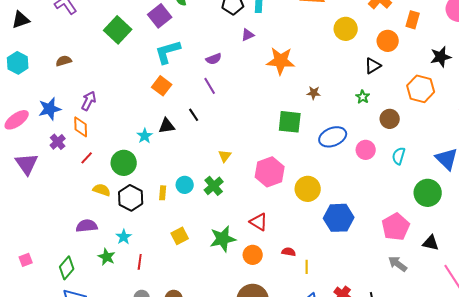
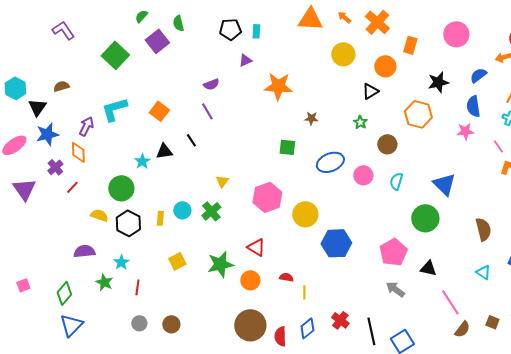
black triangle: (21, 20) -> (37, 107), moved, turned -36
cyan L-shape: (168, 52) -> (114, 109), moved
green square: (290, 122) -> (287, 147), size x0.7
red line: (87, 158) -> (72, 187), moved

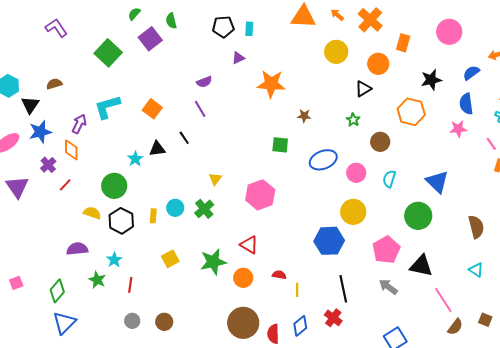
yellow circle: (305, 214) -> (353, 212), moved
black triangle: (428, 268) -> (421, 266), size x1.4
black line: (371, 331) -> (343, 289), moved

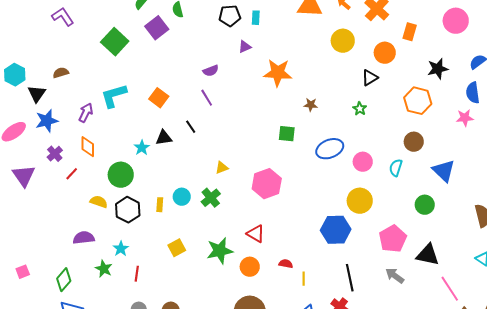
brown circle: (380, 142) -> (414, 142), moved
orange diamond: (71, 150) -> (88, 147), moved
yellow triangle: (215, 179) -> (222, 168), turned 32
green circle: (418, 216) -> (425, 205), size x0.7

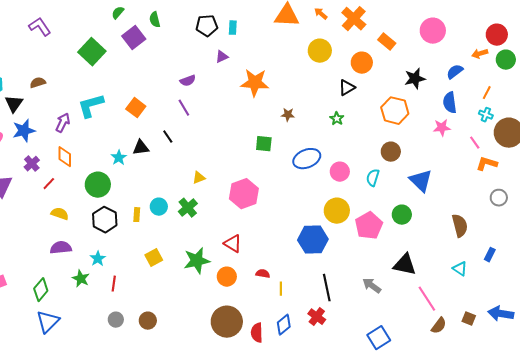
orange rectangle: (410, 32) -> (387, 42), turned -66
yellow semicircle: (99, 202) -> (60, 214), moved
pink pentagon: (393, 239) -> (369, 226), moved

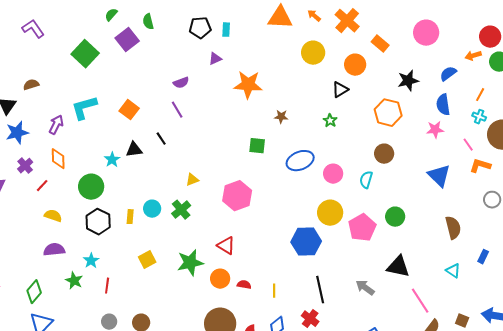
blue triangle: (421, 181) -> (439, 176), moved
red semicircle: (263, 274) -> (244, 285), moved

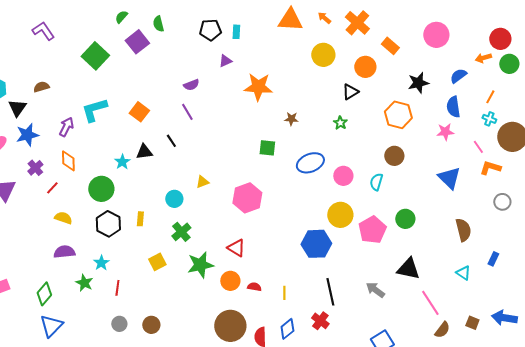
cyan circle: (152, 209) -> (174, 199), moved
green cross: (181, 210) -> (181, 232), moved

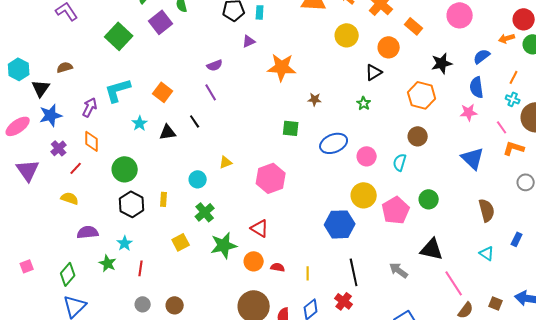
cyan star: (122, 162) -> (140, 123), moved
yellow semicircle: (63, 218) -> (70, 198), moved

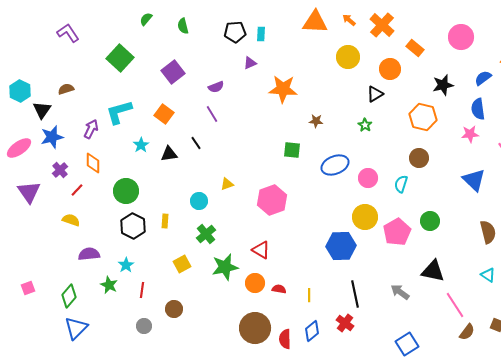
purple square: (161, 22) -> (173, 72), moved
brown circle: (175, 305) -> (174, 309), moved

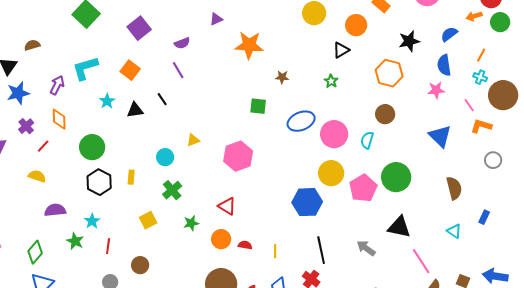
pink circle: (368, 178) -> (334, 134), size x1.4
green circle: (430, 221) -> (396, 177), size x1.5
green star: (225, 267) -> (191, 223), size x0.6

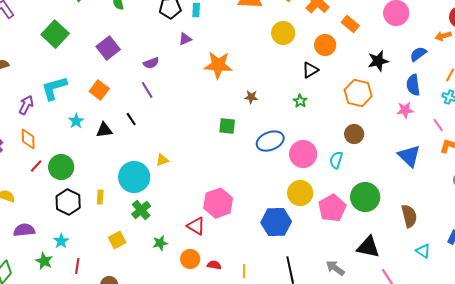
red line: (43, 146) -> (36, 166), moved
pink hexagon: (238, 156) -> (218, 203), moved
cyan circle: (165, 157) -> (134, 177), size x1.8
brown semicircle: (454, 188) -> (409, 216), moved

